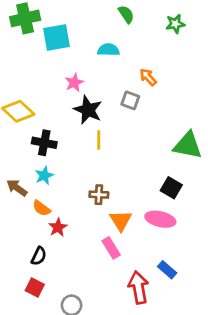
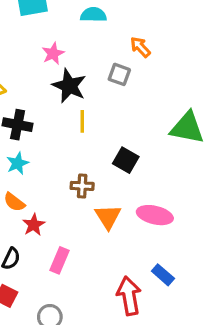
black square: (171, 188) -> (126, 160), moved
pink rectangle: (111, 248) -> (60, 260), moved, turned 55

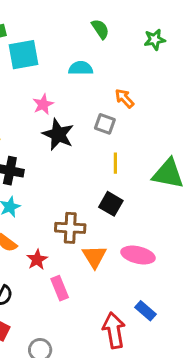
yellow line: (82, 121) -> (115, 163), moved
brown cross: (82, 186) -> (70, 228), size x1.4
red star: (34, 225) -> (37, 260), moved
pink rectangle: (60, 260) -> (60, 288), moved, turned -45

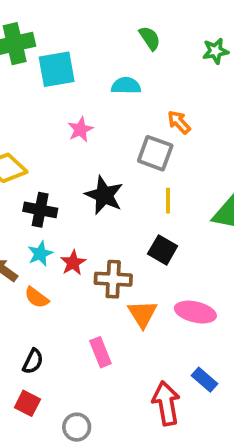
gray square: (105, 124) -> (155, 153), size x1.4
black star: (58, 134) -> (104, 195), moved
red star: (37, 260) -> (73, 263), moved

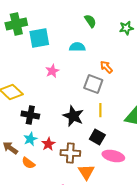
black star: (104, 195) -> (73, 116), moved
pink ellipse: (195, 312) -> (113, 156), moved

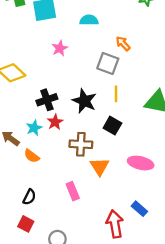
black cross: (30, 115) -> (47, 100), moved, turned -30
red star: (48, 144) -> (55, 122), moved
pink ellipse: (113, 156) -> (141, 163), moved

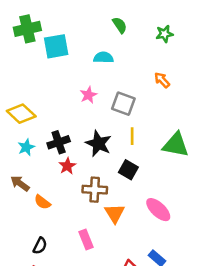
orange arrow: (123, 44) -> (162, 80), moved
pink star: (60, 48) -> (88, 95), moved
cyan star: (34, 128) -> (26, 147), moved
pink ellipse: (141, 163) -> (158, 210), turned 30

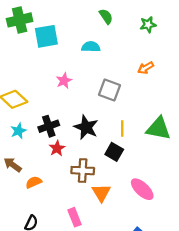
orange arrow: (162, 80) -> (146, 68), turned -77
pink star: (88, 95) -> (64, 81), moved
yellow line: (132, 136) -> (122, 129), moved
orange semicircle: (42, 202) -> (34, 182), turned 119

